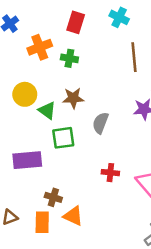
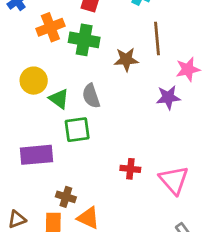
green cross: (69, 58) -> (84, 40), size x1.5
brown star: (73, 98) -> (126, 60), moved
gray semicircle: (100, 123) -> (91, 96), moved, turned -40

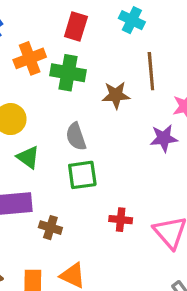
green triangle: (59, 99) -> (28, 157), moved
green square: (77, 130) -> (82, 175), moved
brown cross: (66, 197) -> (50, 228), moved

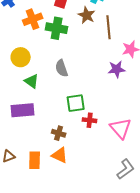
brown star: (116, 95) -> (87, 15), moved, turned 30
green square: (82, 175) -> (76, 103), moved
brown cross: (50, 228) -> (59, 133), moved

